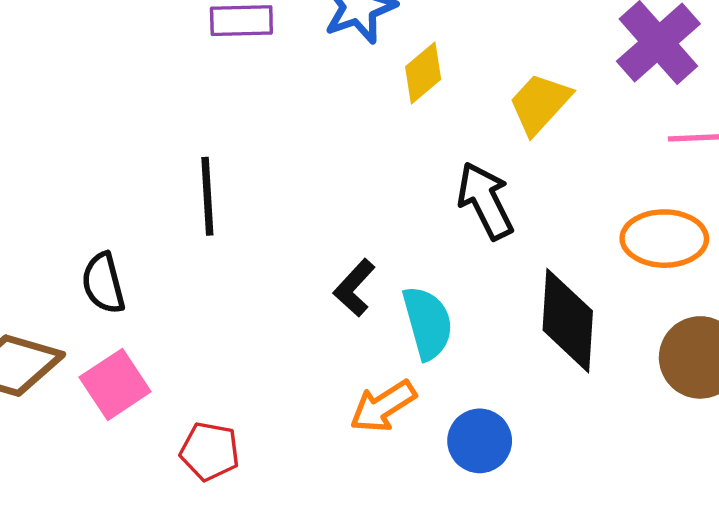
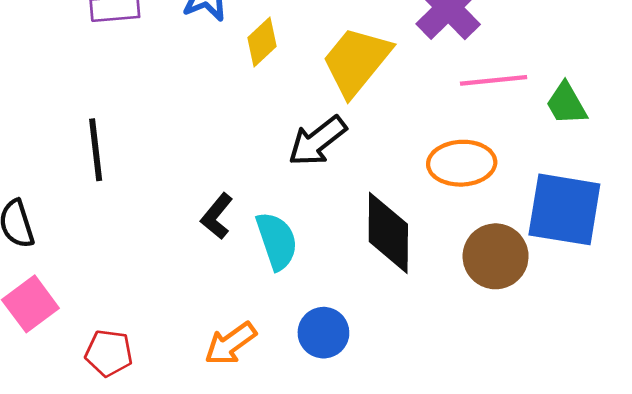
yellow trapezoid: (540, 103) -> (356, 61), size x1.4
black arrow: (485, 201) -> (317, 141), turned -98
orange arrow: (383, 406) -> (230, 344), moved

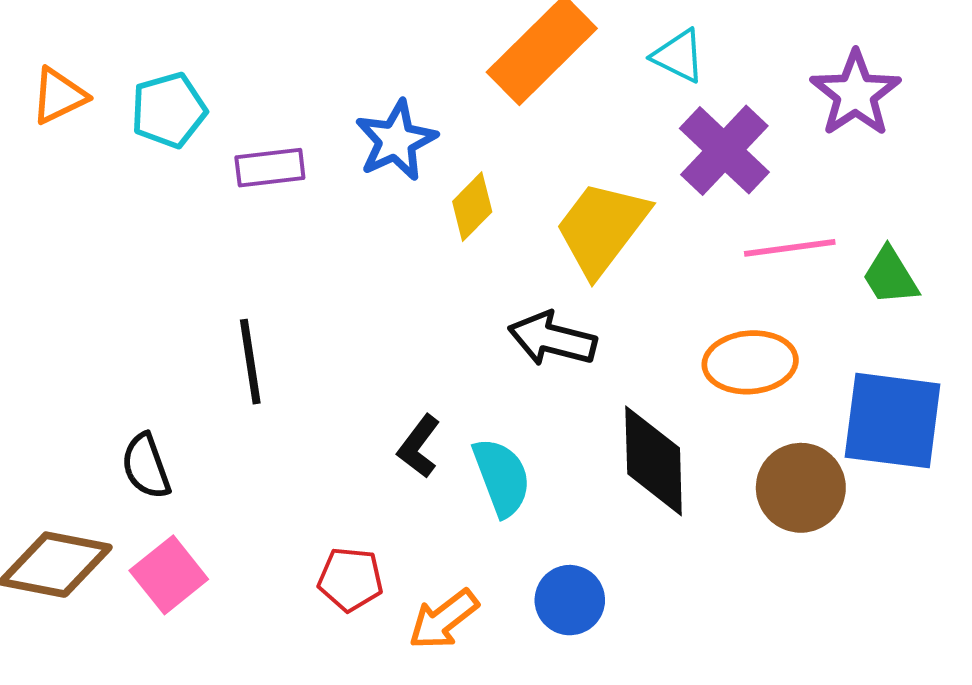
black arrow: (317, 141) -> (552, 339), turned 54
red pentagon: (109, 353) -> (350, 579), moved

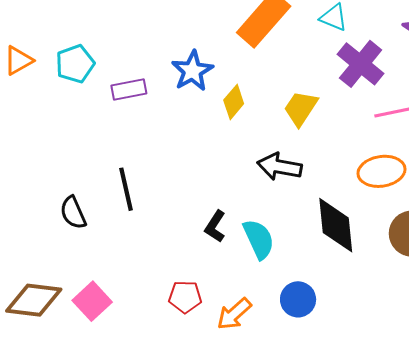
yellow trapezoid: (602, 228) -> (301, 108), size x0.7
black semicircle: (146, 466) -> (73, 213), moved

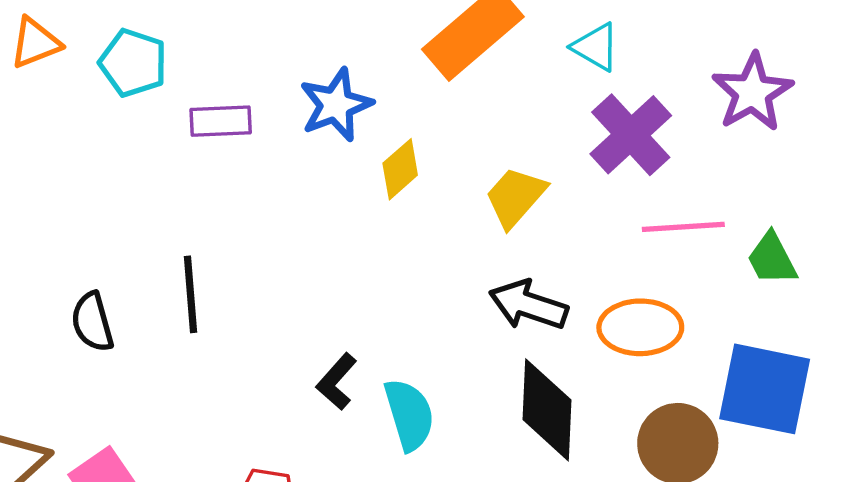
cyan pentagon: (75, 64) -> (133, 63), turned 30
black arrow: (279, 167) -> (528, 305), moved

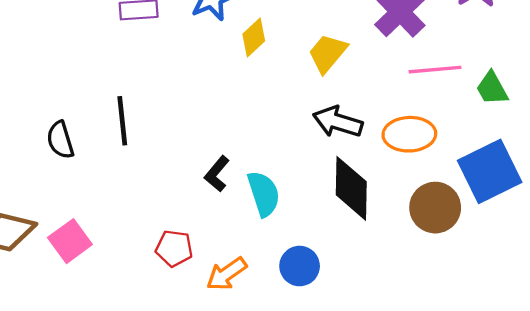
blue square: (765, 389) -> (490, 171), turned -36

